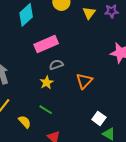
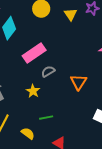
yellow star: (47, 83) -> (33, 91), moved
green line: (46, 110) -> (46, 118), turned -32

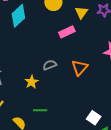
pink rectangle: (34, 53) -> (67, 32), moved, size x0.7
orange triangle: (79, 82) -> (80, 68), moved

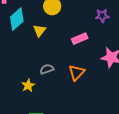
yellow triangle: (81, 12) -> (39, 31), moved
pink rectangle: (67, 32) -> (80, 39), moved

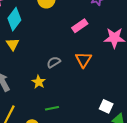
yellow triangle: (39, 31) -> (13, 44), moved

